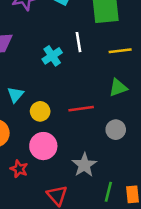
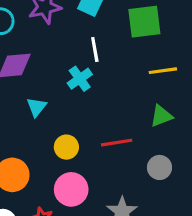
white line: (78, 42) -> (95, 50), moved
cyan triangle: (16, 95) -> (37, 107), moved

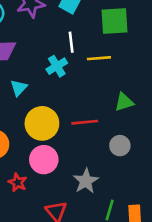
yellow line: (163, 71) -> (99, 58), moved
yellow circle: (66, 147) -> (42, 123), size x1.6

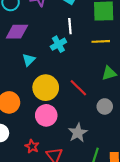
yellow line: (99, 58) -> (101, 41), moved
red line: (85, 122) -> (78, 88), turned 48
red star: (18, 182) -> (32, 146), moved

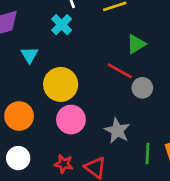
red line: (78, 88) -> (120, 71), moved

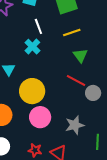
green triangle: (136, 44) -> (80, 55), moved, turned -35
gray star: (117, 131) -> (75, 125), turned 30

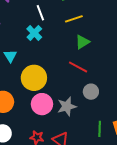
green triangle: (80, 55) -> (82, 42), turned 35
gray circle: (93, 93) -> (91, 92), moved
gray star: (75, 125) -> (67, 106), moved

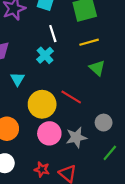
green triangle: (82, 42) -> (97, 68), turned -49
red line: (78, 67) -> (71, 97), moved
green line: (100, 129) -> (110, 153), moved, turned 35

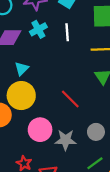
cyan cross: (45, 55) -> (38, 29), moved
yellow circle: (42, 104) -> (21, 96), moved

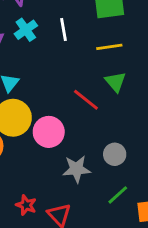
red line: (70, 99) -> (86, 100), moved
pink circle: (40, 130) -> (49, 132), moved

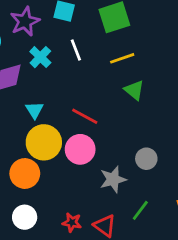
red line: (86, 100) -> (85, 116), moved
green line: (118, 195) -> (140, 210), moved

